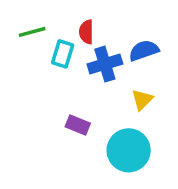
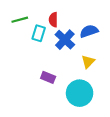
blue cross: (105, 64) -> (65, 40), turned -30

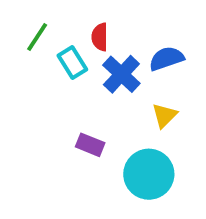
green line: (20, 20) -> (37, 37), turned -42
cyan rectangle: (39, 33) -> (72, 62), turned -49

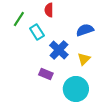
red semicircle: (100, 37) -> (49, 10), moved
blue cross: (121, 74) -> (59, 50), moved

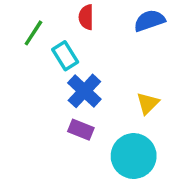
blue semicircle: (85, 30) -> (149, 21), moved
blue cross: (59, 50) -> (84, 91), moved

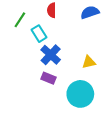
yellow triangle: (148, 103) -> (89, 62), turned 32

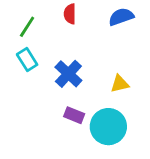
cyan rectangle: (39, 34) -> (27, 60), moved
purple rectangle: (48, 78) -> (74, 115), moved

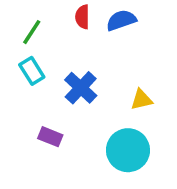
blue semicircle: (121, 17) -> (121, 20), moved
purple rectangle: (74, 115) -> (50, 137), moved

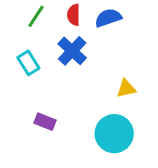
green line: (32, 32) -> (36, 16), moved
blue cross: (81, 88) -> (72, 51), moved

